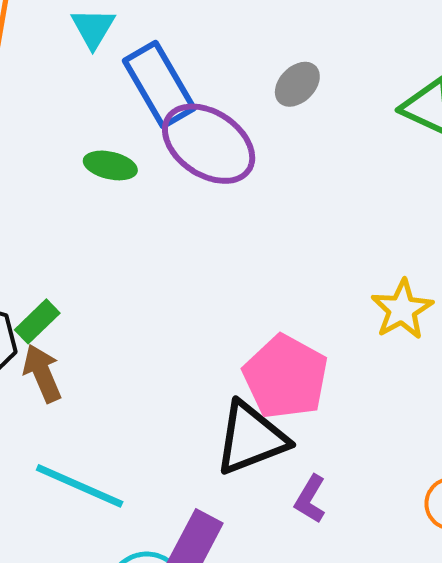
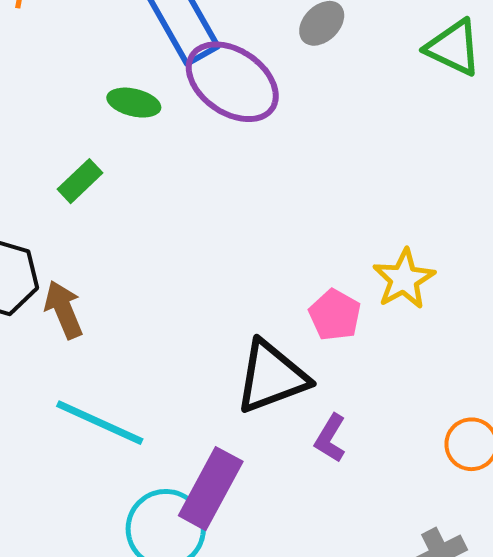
yellow star: (402, 309) -> (404, 279), moved
green rectangle: (37, 321) -> (80, 181), moved
pink pentagon: (286, 377) -> (335, 315), moved, size x0.6

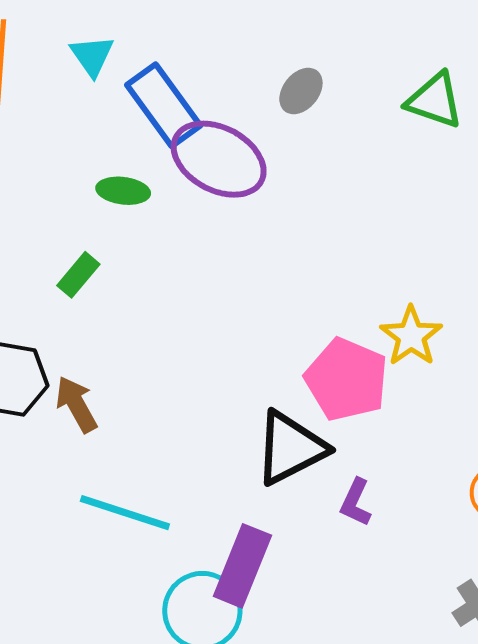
pink pentagon: (335, 315) -> (347, 379), size x1.6

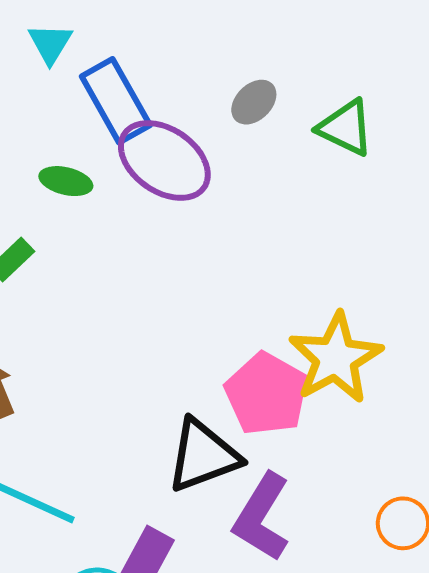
green triangle: (435, 100) -> (346, 128), moved
yellow star: (411, 336) -> (336, 358), size x1.5
purple L-shape: (356, 502) -> (262, 517), size x1.8

